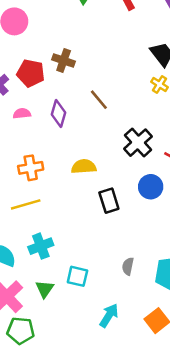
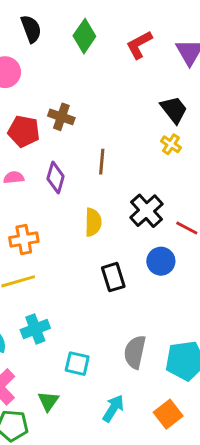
brown line: (99, 100) -> (102, 162), turned 45
yellow semicircle: (84, 167) -> (93, 222), moved, turned 95
gray semicircle: (128, 266) -> (135, 352), size x1.6
green triangle: (45, 289) -> (48, 401), moved

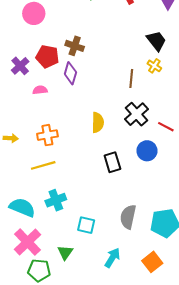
brown line: (102, 162) -> (131, 78), moved
purple diamond: (56, 177) -> (70, 73), moved

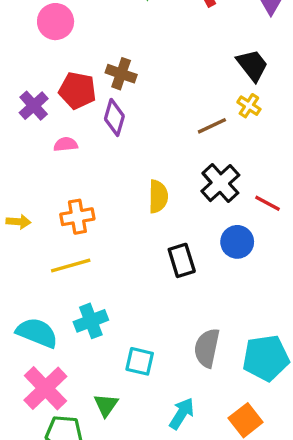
brown line: (131, 78) -> (212, 126), turned 60

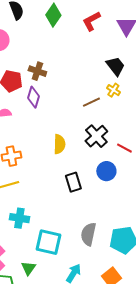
cyan cross: (91, 321) -> (19, 218), turned 30
cyan square: (140, 361) -> (48, 242), size x1.5

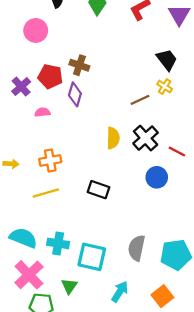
yellow semicircle: (59, 144) -> (113, 138), moved
black rectangle: (73, 182) -> (98, 190), moved, turned -54
cyan cross: (19, 218) -> (58, 243), moved

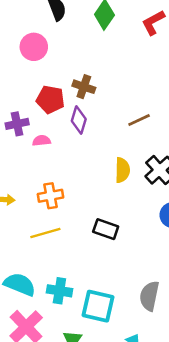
purple cross: (21, 87) -> (17, 124), moved, turned 30
brown line: (140, 100) -> (139, 120), moved

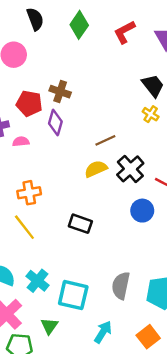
brown line: (139, 120) -> (105, 140), moved
yellow semicircle: (122, 170) -> (96, 169), turned -115
yellow line: (45, 233) -> (24, 227), turned 68
cyan cross: (59, 291) -> (38, 281), turned 30

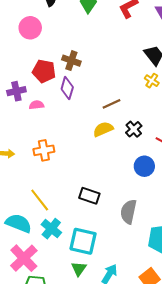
black cross: (130, 169) -> (134, 129), size x0.7
black rectangle: (80, 224) -> (89, 196), moved
yellow line: (24, 227) -> (40, 200), moved
gray semicircle: (121, 286) -> (128, 212), moved
green triangle: (49, 326) -> (79, 269), moved

